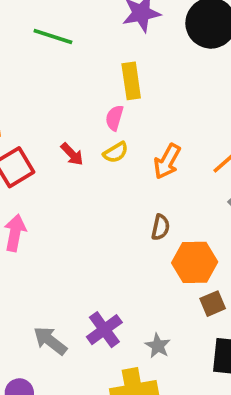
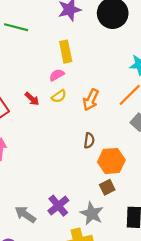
pink semicircle: (114, 118) -> (57, 75), turned 48
brown square: (213, 304) -> (107, 187), moved
gray star: (158, 346) -> (92, 214), size x1.5

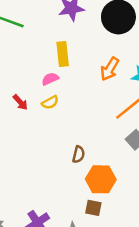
orange arrow: (91, 100) -> (110, 69), moved
brown square: (107, 187) -> (93, 208), turned 32

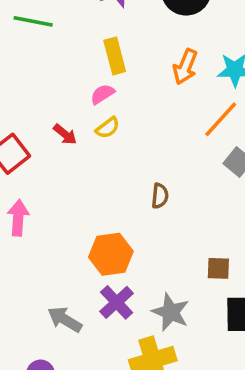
orange hexagon: (101, 179) -> (111, 254), moved
brown square: (93, 208) -> (218, 268), moved

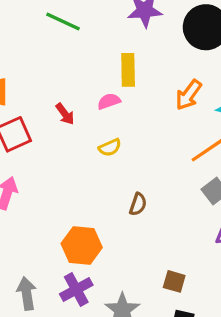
yellow semicircle: (108, 128) -> (110, 147), moved
red arrow: (65, 134) -> (65, 114), moved
gray arrow: (65, 319) -> (27, 293), turned 36

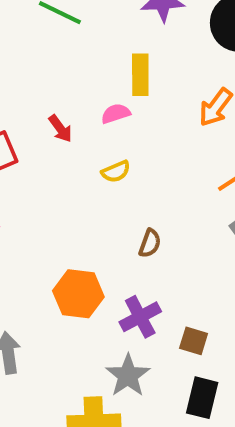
purple cross: (76, 290) -> (140, 317), moved

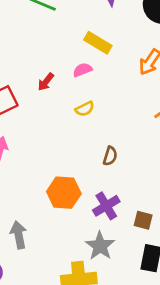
yellow rectangle: (140, 75) -> (98, 43), turned -56
red arrow: (60, 129) -> (46, 82), turned 78

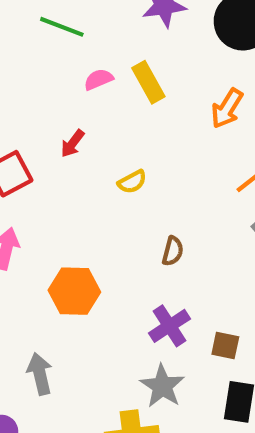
yellow rectangle: (98, 43) -> (148, 82), turned 32
pink semicircle: (83, 70) -> (98, 79), moved
orange hexagon: (64, 193) -> (74, 291), moved

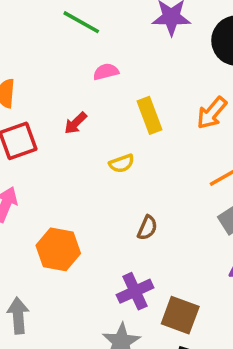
yellow rectangle: (148, 82) -> (150, 115), moved
brown square: (225, 346) -> (180, 315), size x1.5

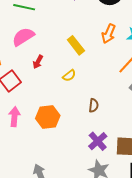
pink semicircle: (106, 72) -> (23, 37), moved, size x1.6
orange hexagon: (58, 249) -> (48, 117), moved

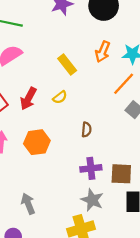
red arrow: (38, 62) -> (28, 99), moved, size x1.5
purple cross: (98, 141) -> (91, 168), turned 36

